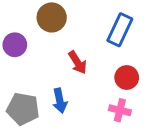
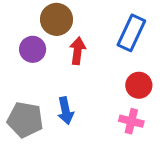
purple circle: (15, 45) -> (33, 49), moved
red arrow: (78, 62) -> (77, 51), moved, turned -140

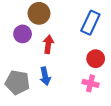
red arrow: (77, 51) -> (48, 44), moved

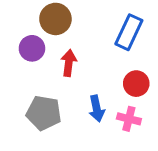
blue arrow: (45, 76) -> (97, 109), moved
gray pentagon: (17, 82) -> (44, 113), moved

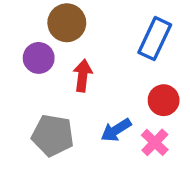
blue arrow: (97, 109) -> (116, 130), turned 70
pink cross: (129, 119) -> (155, 142), turned 30

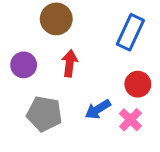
purple circle: (39, 58) -> (24, 65), moved

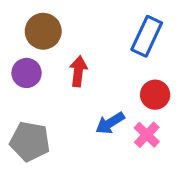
brown circle: (56, 19) -> (43, 31), moved
gray pentagon: (44, 114) -> (30, 141), moved

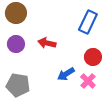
brown circle: (43, 31) -> (16, 13), moved
red arrow: (78, 71) -> (47, 43), turned -84

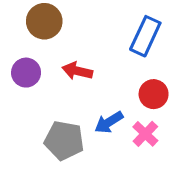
brown circle: (16, 13) -> (44, 21), moved
gray pentagon: (18, 85) -> (64, 140), moved

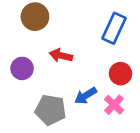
purple circle: (26, 73) -> (22, 68), moved

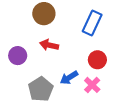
brown circle: (35, 17) -> (44, 14), moved
gray pentagon: (51, 110) -> (41, 89), turned 30

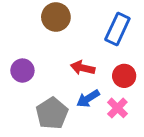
red arrow: (49, 45) -> (83, 68), moved

